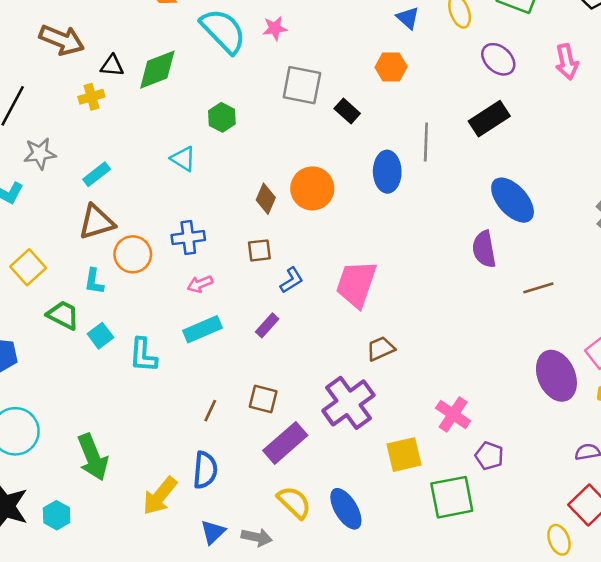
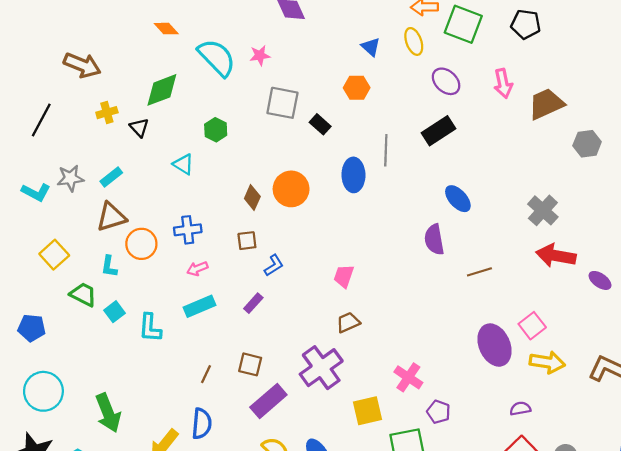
black triangle: (112, 66) -> (139, 128), moved, turned 42
gray star: (40, 154) -> (70, 178), moved
blue ellipse: (513, 200) -> (458, 199), size x0.7
pink trapezoid: (356, 284) -> (344, 276), moved, size x0.6

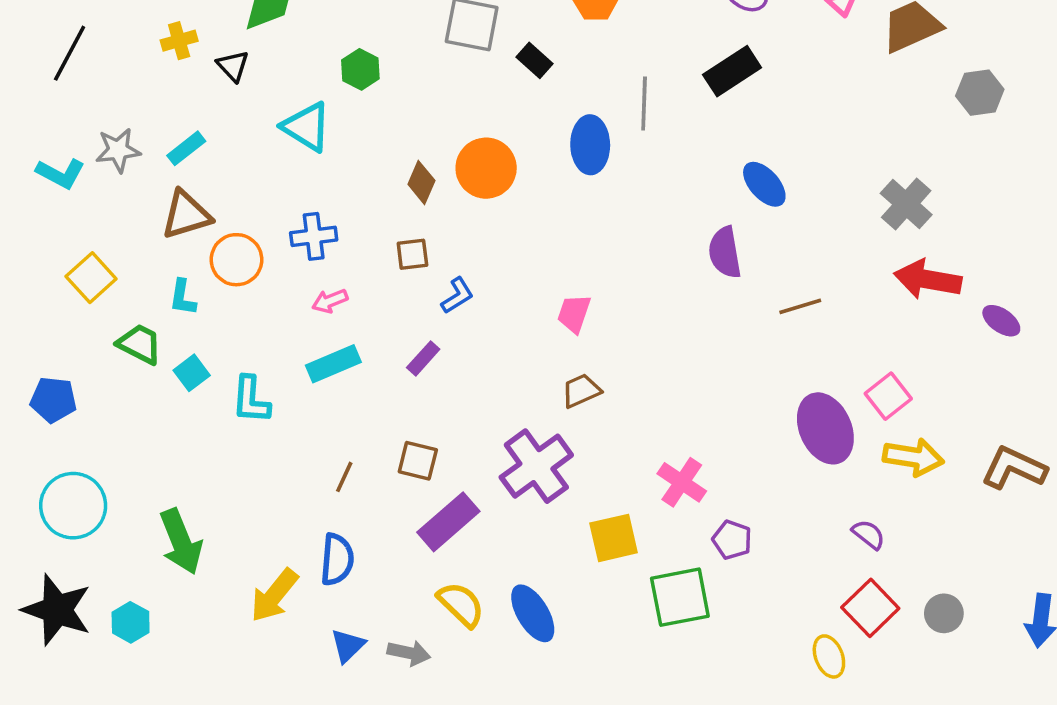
cyan triangle: (183, 164) -> (307, 127), size x1.4
purple semicircle: (520, 409) -> (868, 534), turned 48

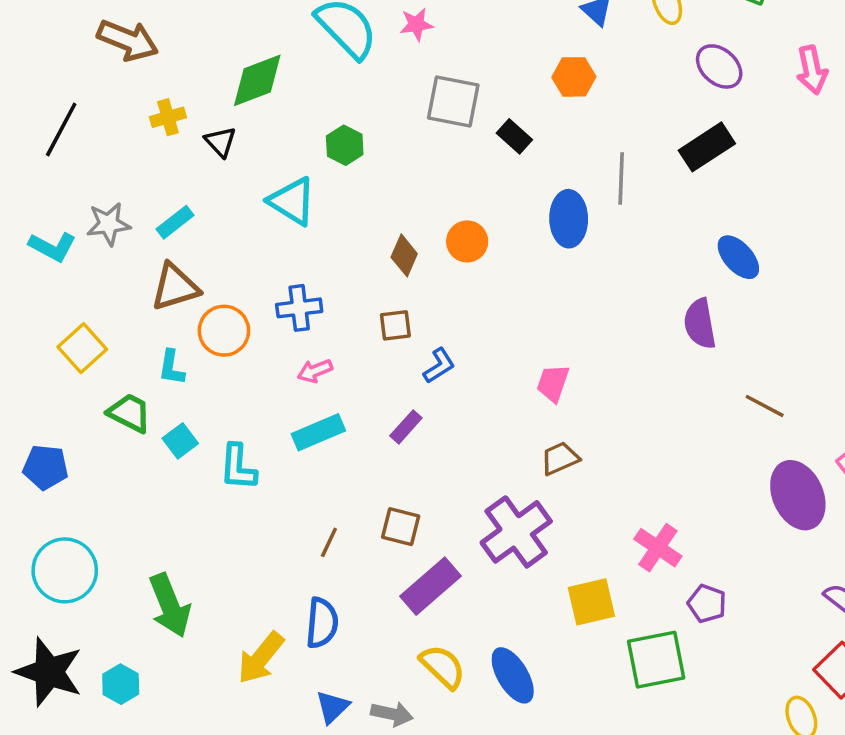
orange circle: (486, 168) -> (467, 241), size x0.7
brown line: (800, 306) -> (765, 406), moved, turned 45

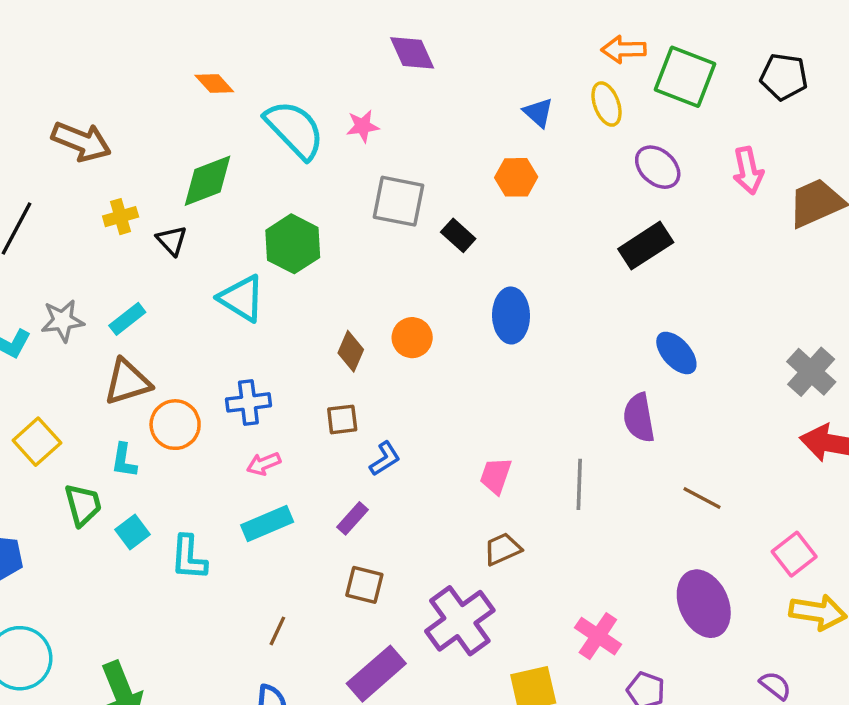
green hexagon: (345, 145) -> (293, 244), size x1.5
gray line: (621, 178) -> (579, 484), moved
green trapezoid: (129, 413) -> (83, 505), turned 48
purple ellipse: (798, 495) -> (704, 604), moved
brown square: (401, 527) -> (364, 585), moved

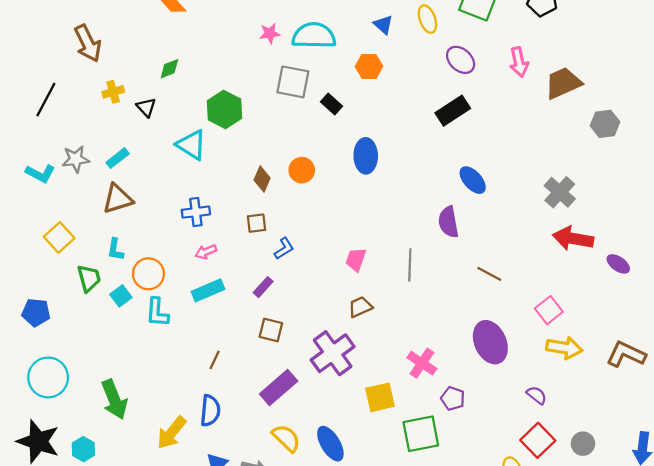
cyan semicircle: (294, 130) -> (314, 36), moved, turned -45
brown arrow: (81, 142) -> (88, 43), turned 42
green diamond: (207, 181) -> (169, 69), size x0.6
orange circle: (175, 425) -> (148, 274), moved

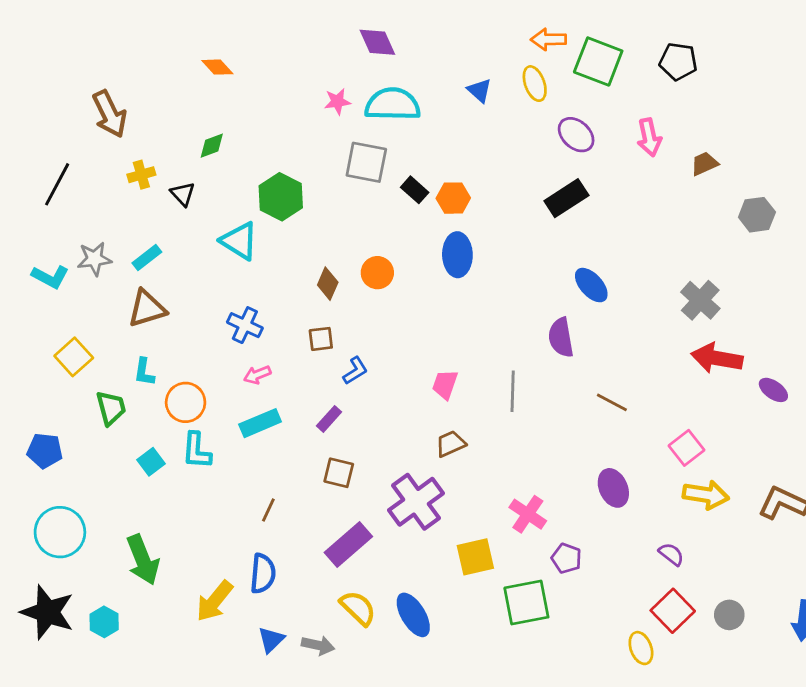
orange hexagon: (369, 66) -> (453, 198), moved
brown trapezoid: (563, 83) -> (704, 164), size x0.6
blue cross: (196, 212) -> (245, 325), turned 32
cyan square: (121, 296) -> (151, 462), moved
purple ellipse: (490, 342) -> (613, 488), size x0.7

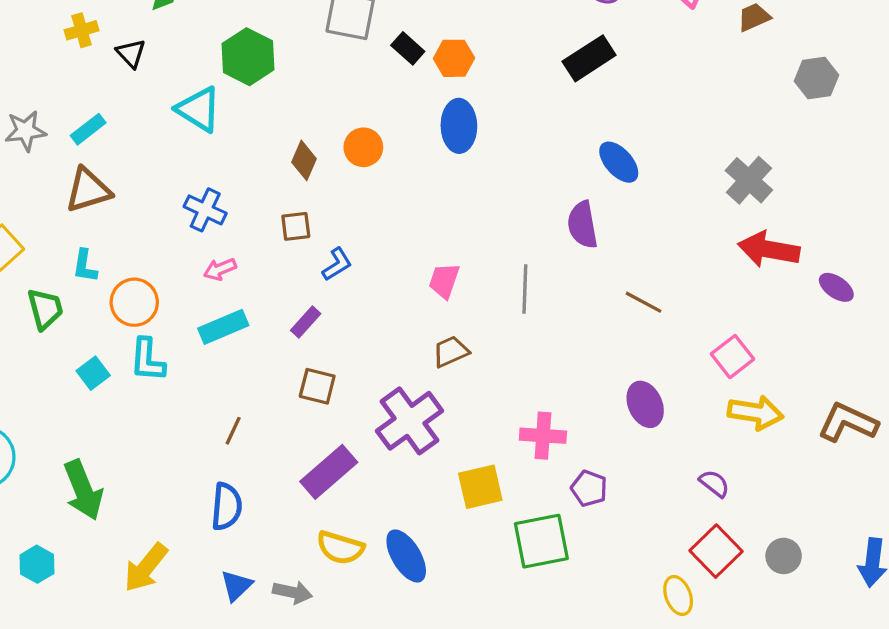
pink cross: (528, 514) -> (543, 436), turned -30
yellow arrow: (215, 601) -> (146, 568), moved
yellow semicircle: (358, 608) -> (340, 548), turned 153

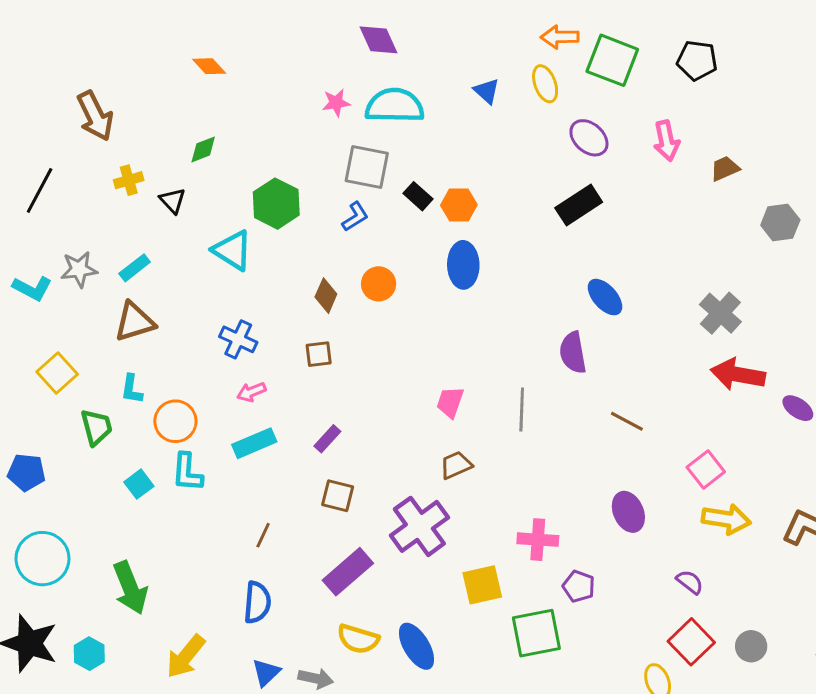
blue L-shape: (337, 264) -> (355, 217), moved

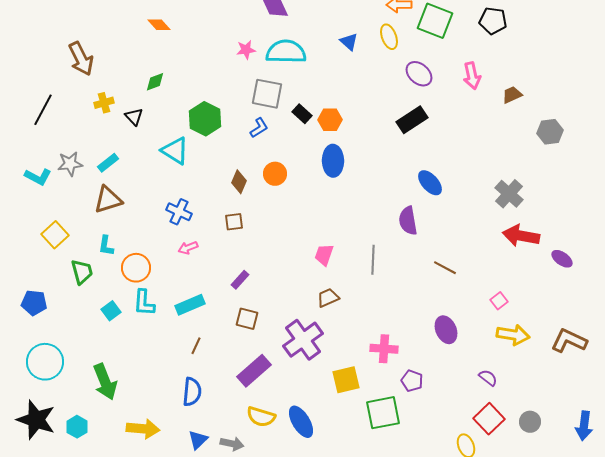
cyan rectangle: (254, 443) -> (190, 305), moved
pink square: (706, 469) -> (499, 301), size x0.7
yellow arrow: (186, 656) -> (143, 429), turned -124

